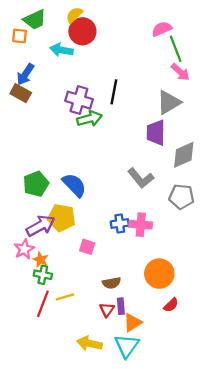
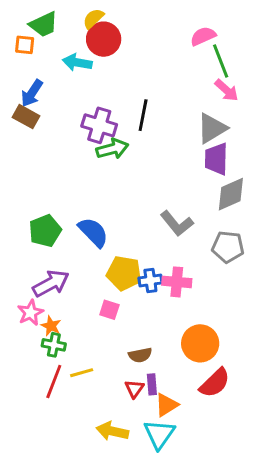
purple trapezoid: (156, 133) -> (216, 159), moved
yellow pentagon: (61, 218) -> (124, 273), moved
red semicircle: (171, 305) -> (215, 383), size x1.6

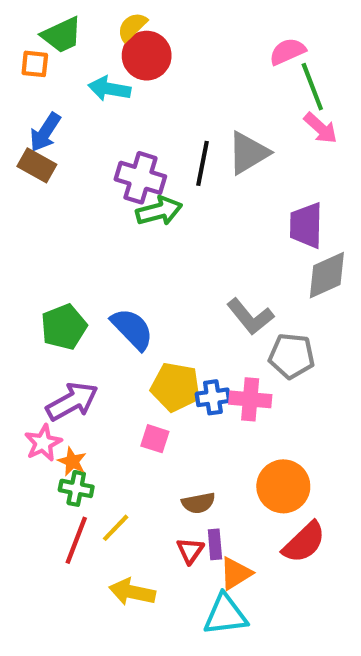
gray triangle: (212, 128) -> (248, 153), moved
gray pentagon: (228, 247) -> (292, 356), moved
yellow line: (82, 373) -> (116, 528), turned -30
yellow arrow: (112, 431) -> (132, 592), moved
cyan triangle: (159, 434) -> (225, 615), turned 48

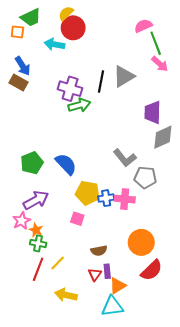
blue arrow: (45, 132) -> (23, 66), turned -66

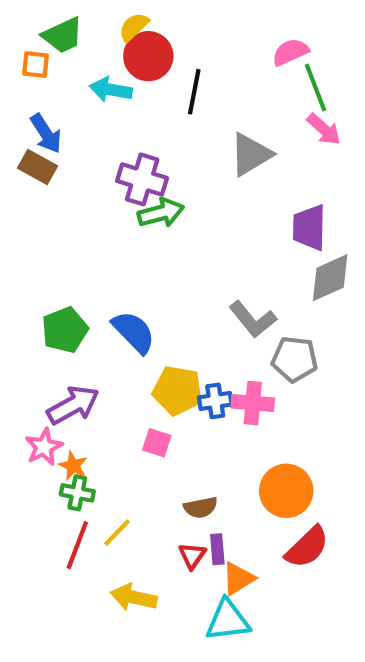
black line: (101, 81) -> (194, 92), moved

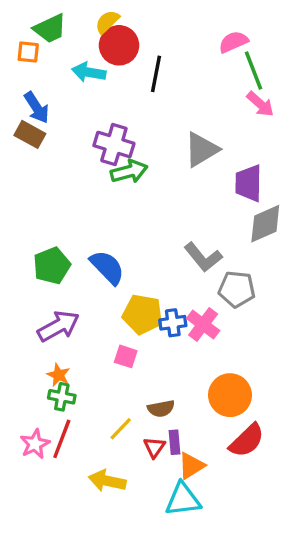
gray triangle: (251, 154) -> (201, 150), moved
pink cross: (253, 403) -> (203, 324), turned 32
pink star: (44, 447) -> (35, 444), moved
yellow line: (117, 533) -> (121, 429), moved

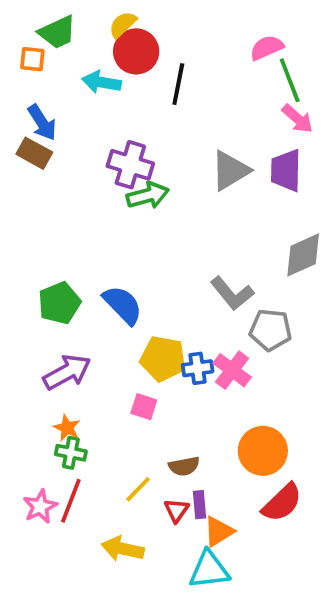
purple trapezoid: (249, 183) -> (286, 171), moved

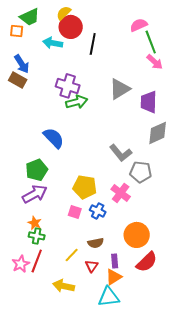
purple trapezoid: (286, 171) -> (149, 102), moved
green pentagon: (59, 303) -> (37, 170), moved
blue semicircle: (123, 305) -> (54, 138), moved
blue cross: (198, 368) -> (98, 211), moved, turned 35
purple rectangle: (199, 505) -> (115, 261), moved

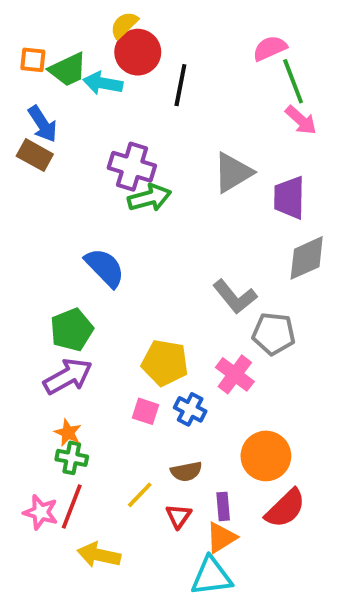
green trapezoid: (30, 17) -> (68, 70), moved
pink star: (21, 264) -> (41, 512), turned -30
yellow arrow: (64, 286) -> (99, 555), moved

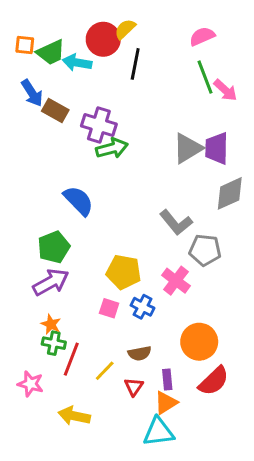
yellow semicircle: (124, 25) -> (125, 29), moved
green line: (293, 81) -> (205, 77), moved
brown rectangle: (35, 155) -> (55, 111), moved
gray triangle: (233, 173) -> (188, 148), moved
red line: (72, 506) -> (71, 359), moved

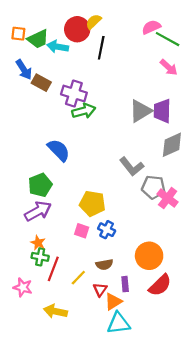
green line: (205, 77) -> (168, 39), moved, turned -40
pink cross: (176, 281) -> (168, 198), moved
orange triangle: (166, 403) -> (113, 302), moved

